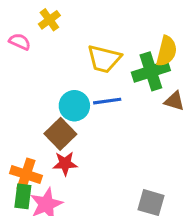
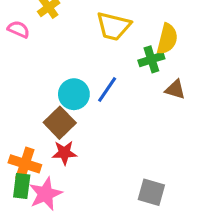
yellow trapezoid: (104, 59) -> (113, 26), moved
green cross: (151, 71) -> (151, 59), size x0.7
blue line: (107, 101) -> (107, 89), turned -48

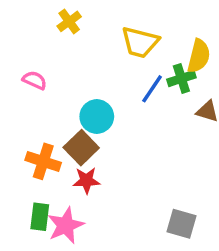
pink semicircle: (19, 29) -> (35, 80), moved
blue line: (107, 89) -> (152, 89), moved
orange cross: (25, 164) -> (43, 161), moved

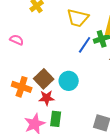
cyan circle: (97, 116) -> (69, 81), moved
green rectangle: (40, 217) -> (56, 119), moved

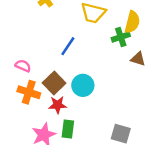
pink semicircle: (17, 40) -> (23, 66), moved
blue line: (85, 45) -> (68, 46), moved

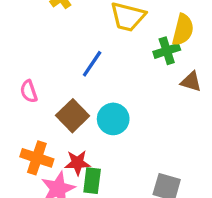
pink semicircle: (23, 66) -> (29, 91), turned -133
orange cross: (29, 92) -> (37, 158), moved
red star: (58, 105) -> (77, 163), moved

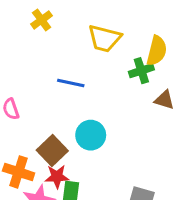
blue line: (92, 64) -> (71, 83), turned 68
brown square: (73, 116) -> (52, 150), moved

